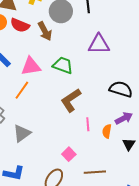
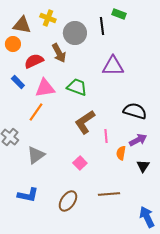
red semicircle: (20, 25) -> (34, 61), moved, turned 132
pink line: (88, 124) -> (106, 136), moved
pink square: (69, 154) -> (80, 163), moved

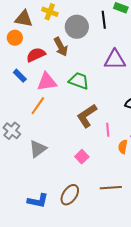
blue L-shape: (28, 195) -> (38, 201), moved

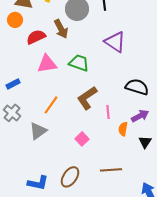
purple triangle: (115, 60) -> (115, 42), turned 35
blue rectangle: (20, 76) -> (13, 84), moved, turned -72
orange line: (38, 106) -> (51, 105), moved

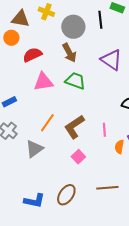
brown arrow: (61, 29) -> (69, 53), moved
brown L-shape: (87, 98) -> (74, 127), moved

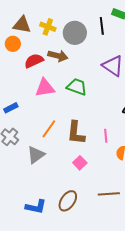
yellow cross: (46, 12) -> (48, 27), moved
brown arrow: (69, 53) -> (58, 56), moved, turned -48
brown L-shape: (74, 127) -> (76, 133), turned -50

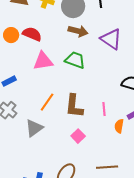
orange circle: (13, 44) -> (11, 35), moved
brown arrow: (58, 56) -> (78, 31), moved
red semicircle: (34, 61) -> (32, 34), turned 48

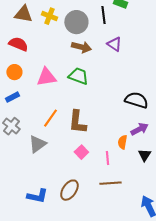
red semicircle: (32, 34) -> (18, 44), moved
orange circle: (11, 35) -> (14, 72), moved
purple triangle: (111, 39) -> (114, 44), moved, size x0.7
pink line: (104, 109) -> (107, 158), moved

